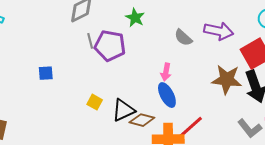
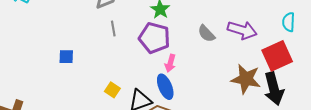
purple pentagon: (110, 46) -> (154, 38), moved
pink arrow: (166, 72) -> (170, 63), moved
blue ellipse: (167, 95) -> (165, 87), moved

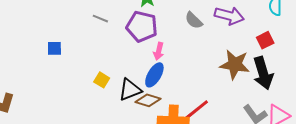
gray line: (113, 29) -> (100, 19), turned -56
red square: (277, 56) -> (265, 40), size x0.6
blue ellipse: (165, 87) -> (154, 75), turned 55

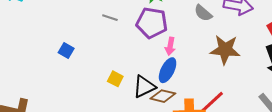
blue square: (54, 48) -> (66, 50), turned 35
brown star: (235, 64) -> (225, 50), moved

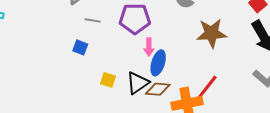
pink arrow: (170, 46) -> (149, 47), moved
blue square: (66, 50) -> (80, 47), moved

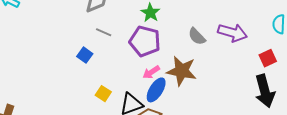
brown star: (212, 33) -> (182, 71), moved
pink arrow: (149, 47) -> (151, 72), turned 42

